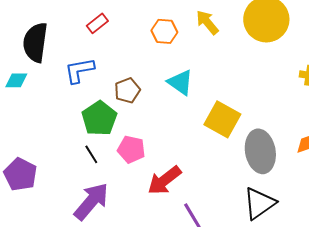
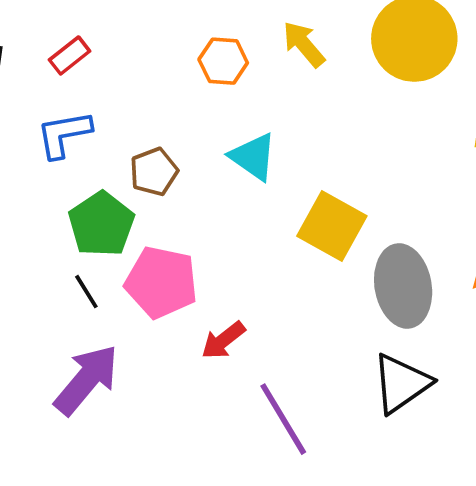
red rectangle: (97, 23) -> (70, 55), moved
pink pentagon: (131, 149) -> (161, 282), size x1.4
red arrow: (164, 180) -> (223, 340), size x0.7

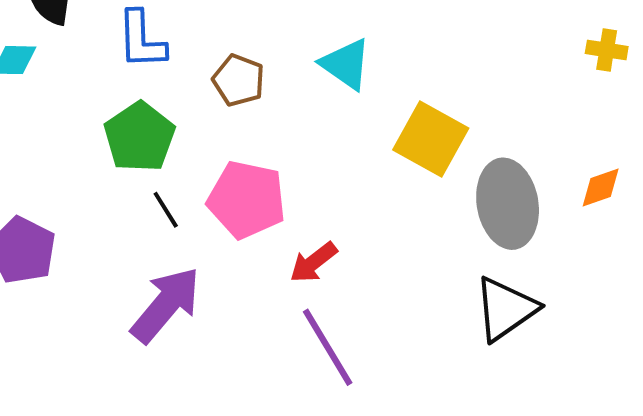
blue L-shape: (64, 134) -> (141, 40), turned -82
brown pentagon: (154, 172) -> (239, 80), turned -30
green pentagon: (101, 224) -> (139, 137), moved
purple line: (283, 419) -> (328, 347), moved

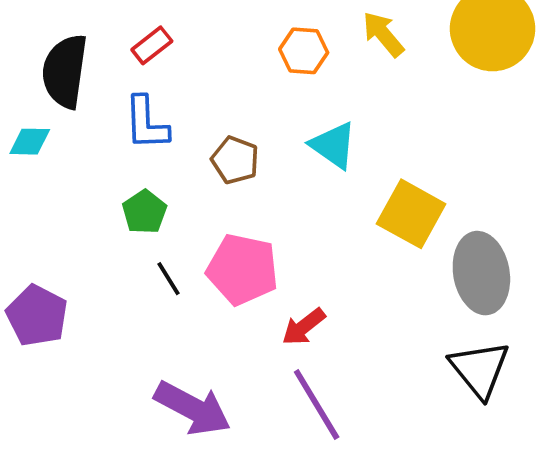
green pentagon: (139, 137) -> (144, 212), size x0.7
purple arrow: (166, 305) -> (193, 408), moved, turned 78
black triangle: (506, 309) -> (480, 369), turned -34

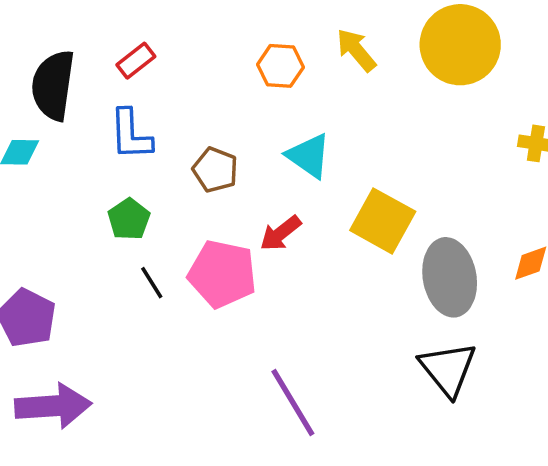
red arrow: (304, 327) -> (280, 233), moved
purple arrow: (193, 408) -> (53, 406), moved, turned -32

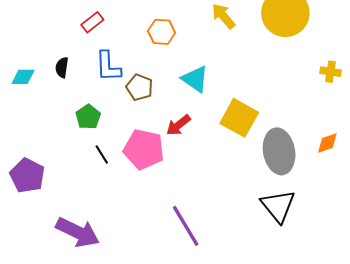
orange hexagon: (280, 66) -> (162, 32), moved
black semicircle: (53, 85) -> (62, 67), moved, size x0.5
blue L-shape: (131, 135) -> (108, 66), moved
purple arrow: (53, 406) -> (78, 232), moved, turned 30

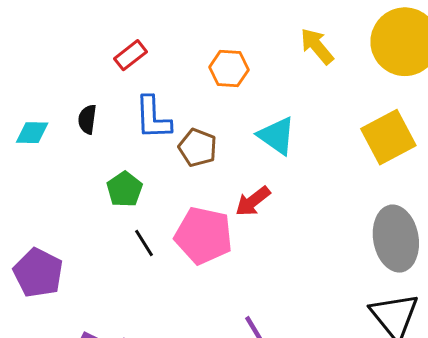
yellow square: (239, 118) -> (388, 137), moved, turned 33

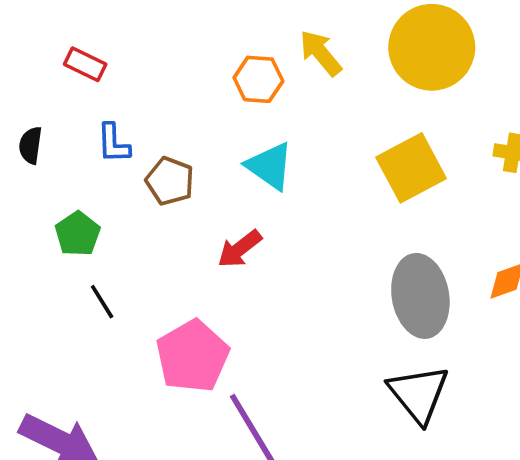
red rectangle: (131, 55) -> (85, 64), turned 64
orange hexagon: (229, 69) -> (258, 79), moved
blue L-shape: (153, 118) -> (113, 143), size x0.7
pink pentagon: (204, 236) -> (193, 356), moved, turned 30

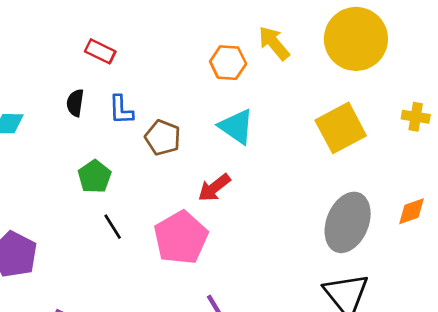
black semicircle: (31, 145) -> (75, 103), moved
gray ellipse: (420, 296) -> (348, 222), turned 32
pink pentagon: (193, 356) -> (181, 238), moved

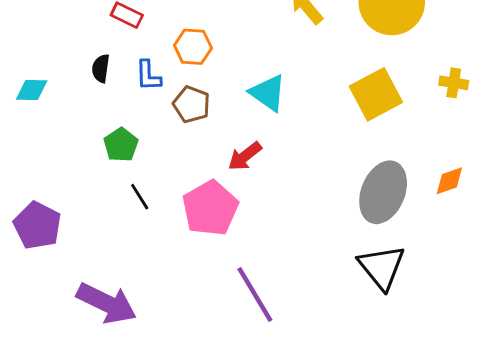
orange hexagon: (228, 63) -> (193, 47), moved

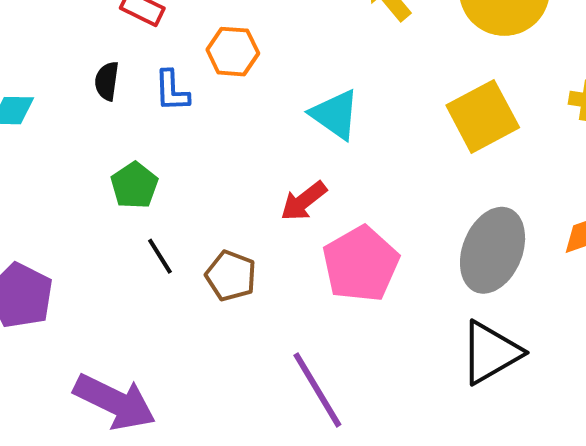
brown pentagon: (192, 104) -> (231, 276), moved
pink pentagon: (210, 208) -> (361, 264), moved
black triangle: (382, 267) -> (491, 353), turned 39

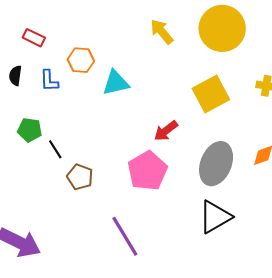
cyan triangle: (335, 114) -> (116, 83), moved, turned -48
green pentagon: (134, 185) -> (30, 130), turned -30
red arrow: (304, 201) -> (166, 131), moved
black line: (160, 256) -> (55, 149), moved

